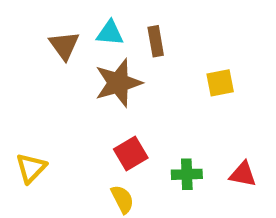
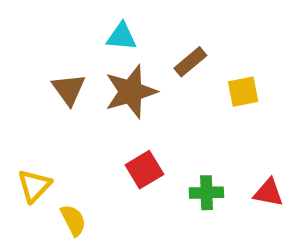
brown rectangle: (156, 41) -> (190, 62), moved, turned 60
brown triangle: (64, 45) -> (69, 89), moved
yellow semicircle: (122, 199) -> (73, 220), moved

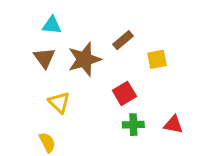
cyan triangle: (122, 37) -> (52, 25), moved
red square: (144, 170) -> (124, 93), moved
yellow triangle: (34, 186) -> (59, 102), moved, turned -30

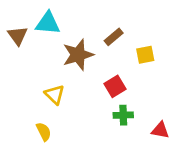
cyan triangle: (52, 25) -> (48, 23), size x1.4
brown triangle: (44, 58) -> (18, 36), moved
red triangle: (173, 125) -> (160, 130), moved

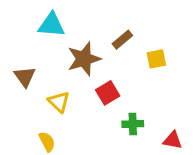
brown triangle: (18, 36) -> (25, 77), moved
red square: (115, 86) -> (108, 93), moved

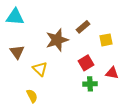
cyan triangle: (51, 25) -> (15, 17), moved
red square: (108, 93) -> (86, 63), moved
red triangle: (173, 140) -> (112, 73), moved

